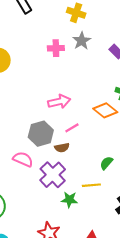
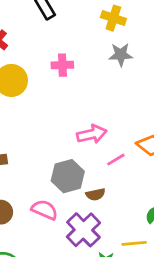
gray star: (82, 41) -> (121, 55), turned 30
pink cross: (56, 48) -> (62, 65), moved
pink line: (72, 128) -> (116, 160), moved

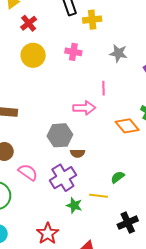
yellow cross: (113, 18) -> (92, 20), moved, turned -36
pink line: (116, 160) -> (104, 88), moved, turned -72
pink semicircle: (45, 210) -> (28, 172), moved

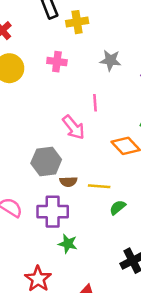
pink arrow: (84, 108) -> (73, 127), turned 55
purple cross: (63, 178) -> (53, 212), turned 35
yellow line: (99, 196) -> (99, 186), moved

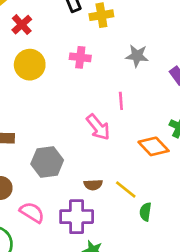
gray hexagon: (46, 161) -> (47, 162), moved
yellow line: (99, 186) -> (126, 189), turned 35
green semicircle: (118, 207) -> (145, 212), turned -42

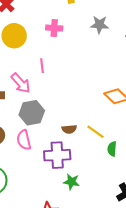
pink line: (121, 101) -> (42, 66), moved
pink arrow: (98, 127) -> (21, 83), moved
pink semicircle: (32, 212) -> (24, 140), moved, turned -132

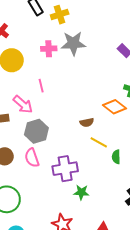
gray star: (99, 25) -> (73, 43), moved, size x1.4
brown semicircle: (69, 129) -> (87, 122), moved

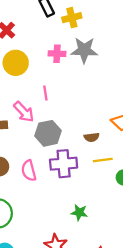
gray hexagon: (36, 131) -> (48, 133), moved
yellow line: (99, 142) -> (103, 160), turned -42
purple cross: (65, 169) -> (64, 164), moved

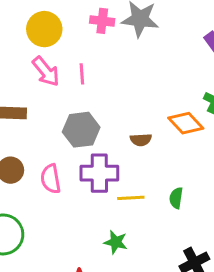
pink arrow: (24, 112) -> (46, 71), moved
yellow line: (103, 160) -> (131, 198), moved

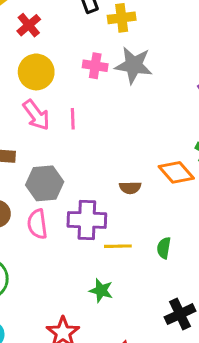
gray hexagon: (81, 130) -> (45, 183), moved

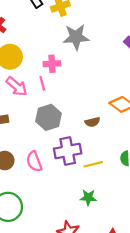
pink cross: (95, 66) -> (52, 64), moved
gray hexagon: (45, 183) -> (48, 117), moved

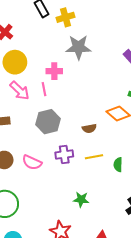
purple cross: (68, 151) -> (64, 154), size x0.7
pink semicircle: (34, 161) -> (32, 162), turned -48
yellow line: (93, 164) -> (94, 157), moved

